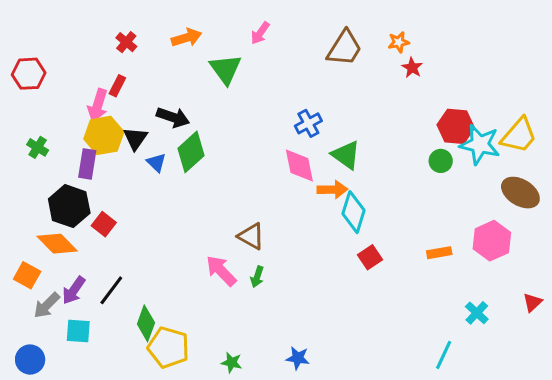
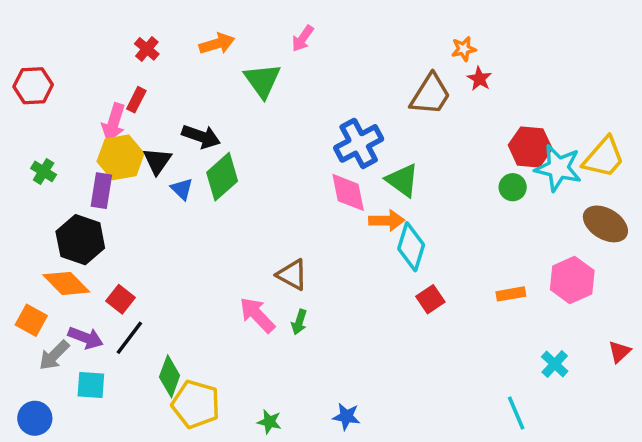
brown trapezoid: (344, 48) -> (430, 94), moved
blue cross: (308, 123) -> (359, 143), size x1.5
red square: (104, 224) -> (121, 299), moved
purple arrow: (74, 290) -> (86, 338), turned -104
cyan line: (444, 355) -> (516, 413), turned -48

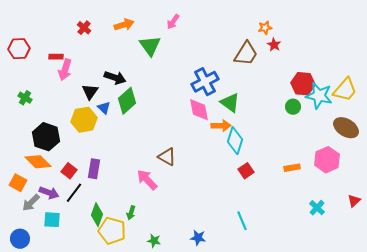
red rectangle: (136, 100) -> (56, 57), moved, turned 64
yellow hexagon: (121, 157) -> (84, 120), moved
purple rectangle: (101, 191) -> (94, 169), moved
green arrow: (299, 322) -> (131, 213), moved
cyan line: (516, 413) -> (242, 221), moved

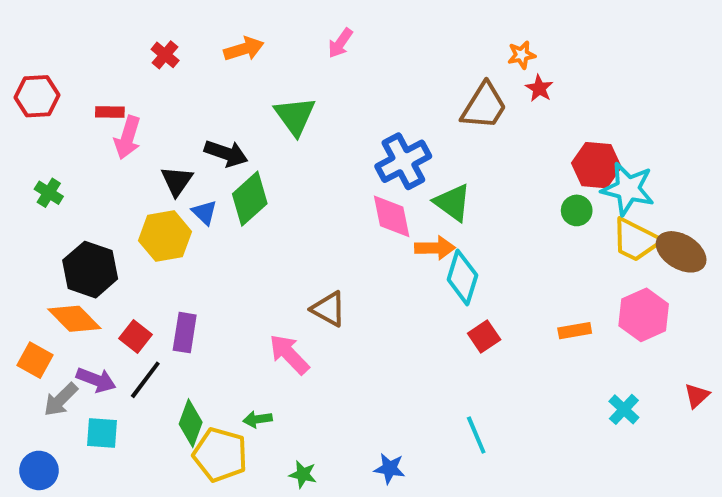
green triangle: (150, 46) -> (295, 116), moved
yellow trapezoid: (345, 90) -> (636, 240), moved, turned 76
green arrow: (131, 213) -> (258, 419), turned 64

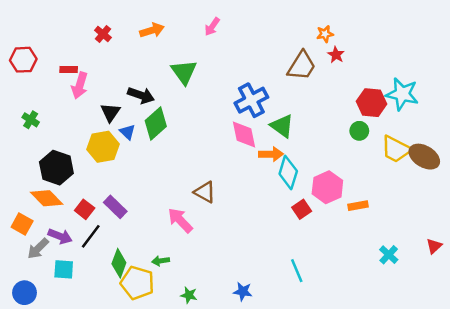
cyan star: (628, 189) -> (402, 94), moved
pink hexagon: (644, 315) -> (327, 187), moved
purple rectangle: (185, 333) -> (115, 207), turned -55

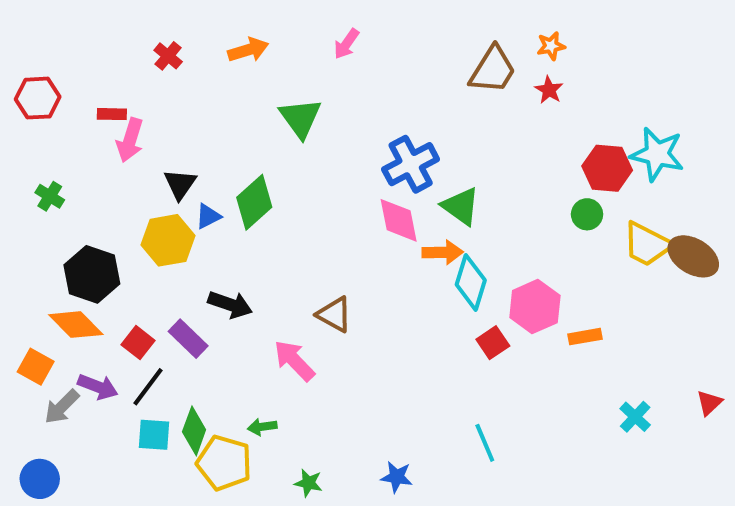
orange star: (325, 34) -> (551, 46), moved
brown trapezoid: (302, 66) -> (493, 70), moved
black arrow: (141, 95) -> (230, 305), moved
blue triangle: (128, 132) -> (208, 216), turned 49
cyan square: (64, 269) -> (154, 435), moved

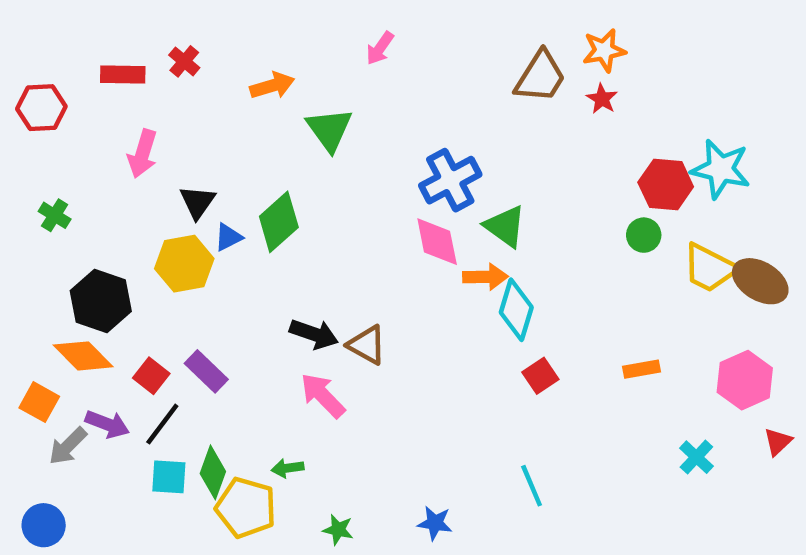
orange star: (551, 46) -> (604, 50), size x1.4
orange arrow: (248, 50) -> (272, 86), moved
red rectangle: (112, 114) -> (123, 75), moved, size x1.4
black arrow: (230, 305) -> (314, 334), moved
pink hexagon: (535, 307) -> (745, 380), moved

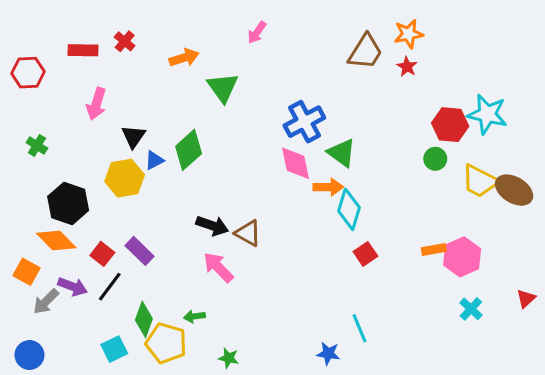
pink hexagon: (745, 380) -> (462, 257), moved
cyan square: (169, 477) -> (114, 349), moved, turned -30
blue star: (435, 523) -> (328, 354), moved

